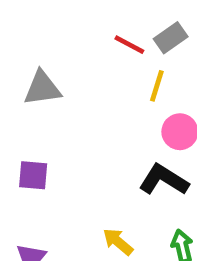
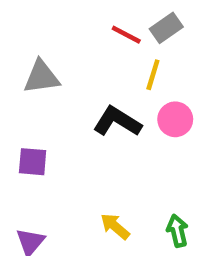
black L-shape: (164, 180) -> (117, 122), moved

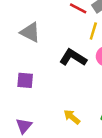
gray triangle: (41, 77) -> (30, 32), turned 35

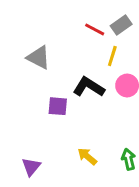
purple square: (25, 80) -> (58, 106), moved

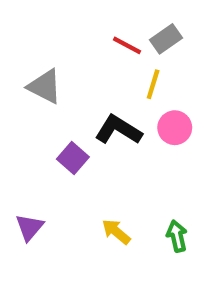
purple square: (58, 106) -> (73, 158), turned 36
purple triangle: (31, 167) -> (30, 227), moved

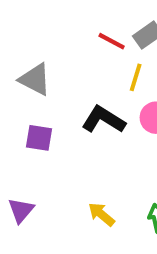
purple square: (73, 158) -> (39, 138), moved, turned -32

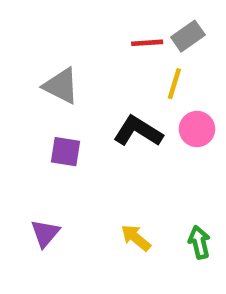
red line: (112, 41) -> (147, 43), turned -32

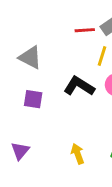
yellow arrow: (136, 238) -> (78, 154), turned 30

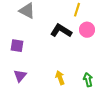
purple square: (33, 99) -> (17, 46), moved

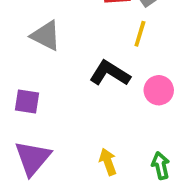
pink circle: (87, 30) -> (159, 90), moved
purple triangle: (20, 76) -> (33, 158), size x1.5

